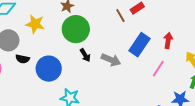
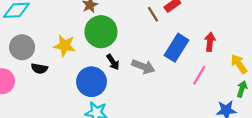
yellow star: (35, 24) -> (65, 46), moved
blue circle: (49, 69) -> (92, 82), moved

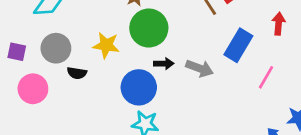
red arrow: (210, 42) -> (279, 24), moved
black arrow: (113, 62) -> (164, 64), turned -56

